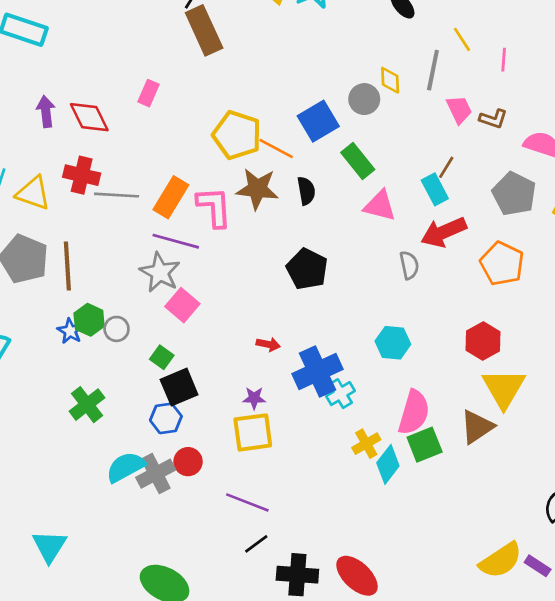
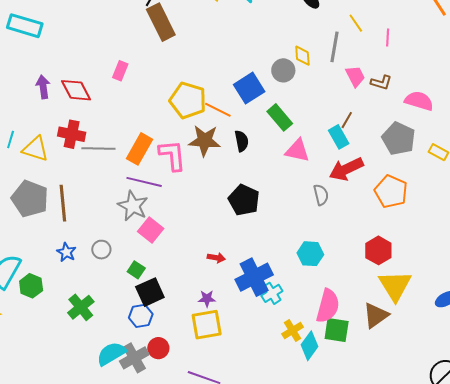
green hexagon: (89, 320) -> (31, 286), moved
green square: (425, 445) -> (337, 330), turned 32

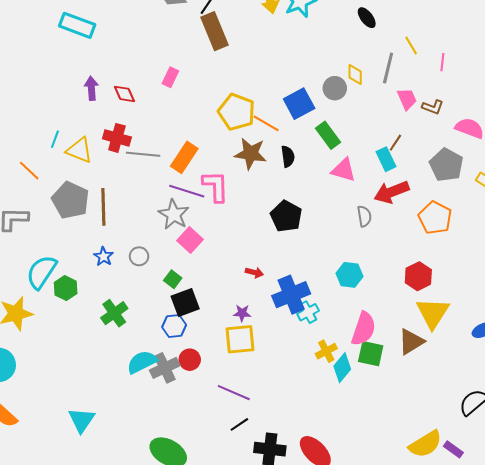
red diamond: (76, 90) -> (124, 94), size x0.7
pink L-shape: (172, 155) -> (216, 186), moved

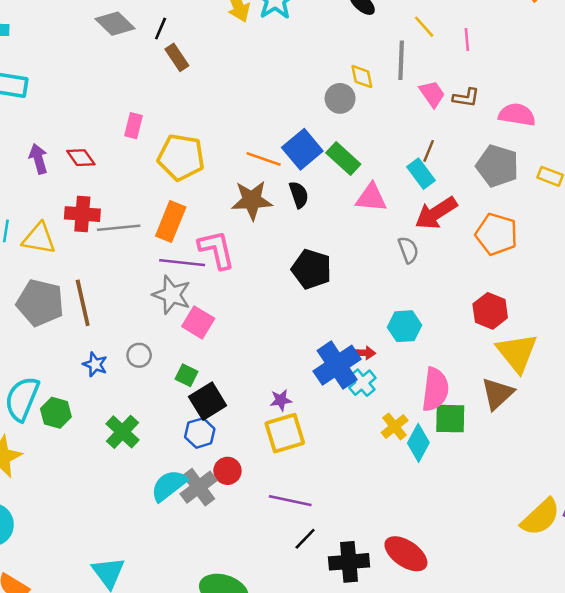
brown rectangle: (215, 31) -> (177, 57), size x0.6
blue square: (299, 104) -> (302, 149), moved
yellow pentagon: (237, 112) -> (181, 157), moved
red arrow: (254, 272) -> (364, 353), moved

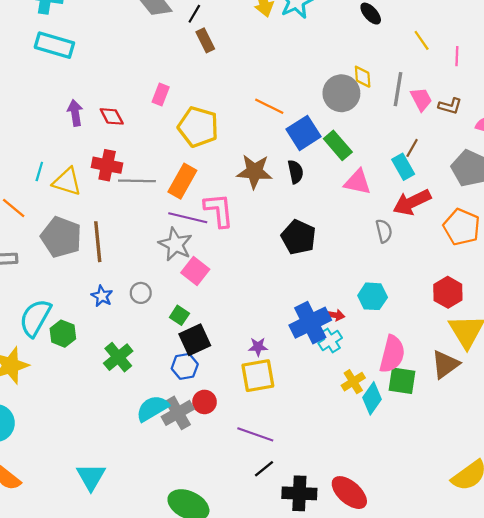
gray line: (401, 60) -> (398, 89), moved
gray circle: (340, 98) -> (341, 93), size x1.4
orange line: (264, 159) -> (269, 106), moved

